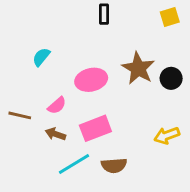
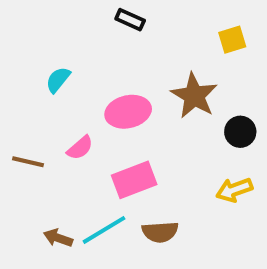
black rectangle: (104, 14) -> (130, 20), moved, turned -66
yellow square: (170, 17) -> (232, 40), moved
black circle: (171, 78) -> (240, 132), moved
brown arrow: (55, 134) -> (58, 238), moved

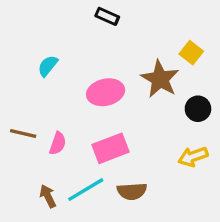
yellow square: (232, 40) -> (191, 53), moved, turned -35
pink semicircle: (80, 148) -> (58, 143), moved, turned -30
brown arrow: (58, 238) -> (48, 196), turned 45

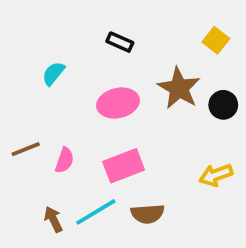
black rectangle: (107, 16) -> (120, 42), moved
yellow square: (191, 53) -> (216, 40), moved
black circle: (198, 109) -> (223, 105), moved
brown line: (23, 133) -> (26, 149), turned -35

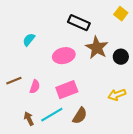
yellow square: (216, 40) -> (121, 14), moved
black rectangle: (120, 42) -> (79, 23), moved, size x1.5
brown semicircle: (148, 214) -> (80, 116), turned -54

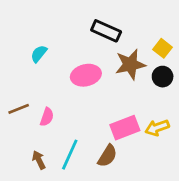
yellow square: (121, 14) -> (163, 48), moved
brown star: (97, 48) -> (130, 64), turned 30
pink rectangle: (67, 90) -> (125, 128), moved
cyan line: (52, 115) -> (70, 155), turned -35

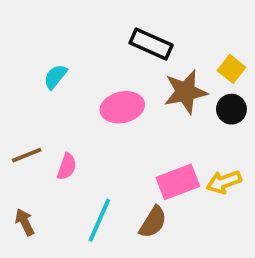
brown arrow: (39, 160) -> (25, 222), moved

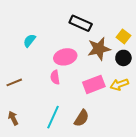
pink semicircle: (67, 167) -> (55, 77), moved, turned 152
pink rectangle: (178, 182) -> (94, 84), moved
yellow arrow: (224, 182) -> (119, 84), moved

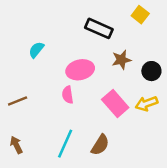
yellow square: (123, 36) -> (140, 15), moved
brown star: (99, 49) -> (121, 60), size x0.7
pink rectangle: (94, 84) -> (115, 104), turned 70

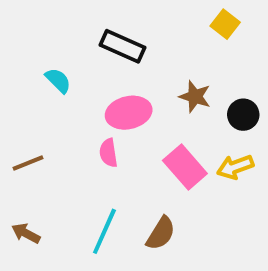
black rectangle: (99, 28) -> (123, 46), moved
cyan semicircle: (36, 50) -> (58, 80), turned 96
brown star: (121, 60) -> (195, 97), turned 30
brown arrow: (16, 145) -> (26, 233), turned -36

